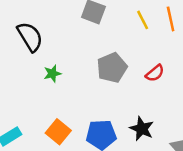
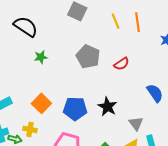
black semicircle: (30, 37) -> (26, 27), turned -30
gray pentagon: (112, 68) -> (88, 57), turned -30

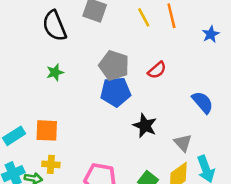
black semicircle: (26, 27) -> (54, 26), moved, turned -140
orange square: (41, 103) -> (47, 130), moved, turned -36
blue pentagon: (75, 109) -> (116, 92), moved

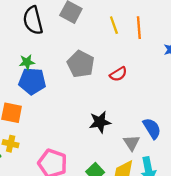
blue pentagon: (116, 92) -> (32, 81), moved
blue semicircle: (203, 102) -> (152, 128), moved
black star: (145, 126) -> (100, 122), turned 30

